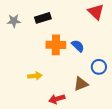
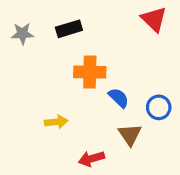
blue semicircle: (78, 46) -> (119, 98), moved
brown triangle: (81, 84) -> (130, 135), turned -42

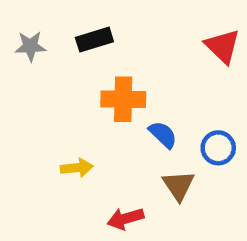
red triangle: (154, 19) -> (223, 46), moved

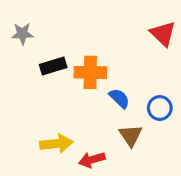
black rectangle: (94, 40) -> (53, 66), moved
yellow arrow: (77, 168) -> (56, 144), moved, size x1.4

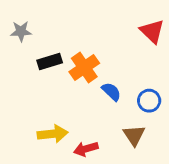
orange cross: (90, 72) -> (84, 68), turned -36
brown triangle: (131, 135) -> (134, 135), moved

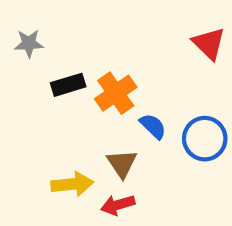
blue circle: (149, 101) -> (205, 139), size x1.4
brown triangle: (134, 135) -> (122, 163), moved

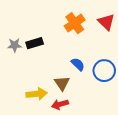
gray star: (29, 43) -> (15, 45), moved
orange cross: (116, 93) -> (75, 23), moved

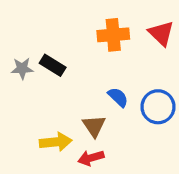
orange cross: (75, 23) -> (113, 35), turned 30
black rectangle: (35, 43) -> (53, 65), turned 49

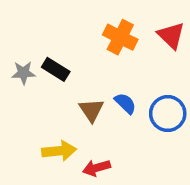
orange cross: (113, 35) -> (120, 37), turned 32
brown triangle: (94, 126) -> (91, 110), moved

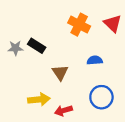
blue semicircle: (125, 103) -> (95, 60), moved, turned -48
blue circle: (168, 114) -> (101, 97), moved

